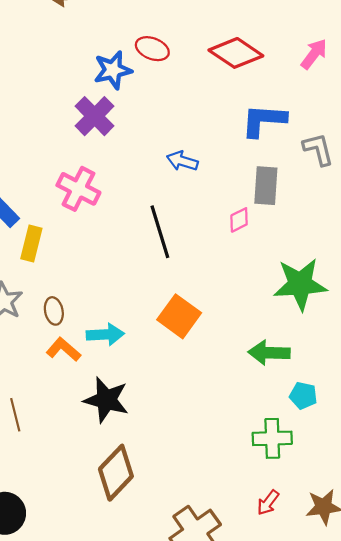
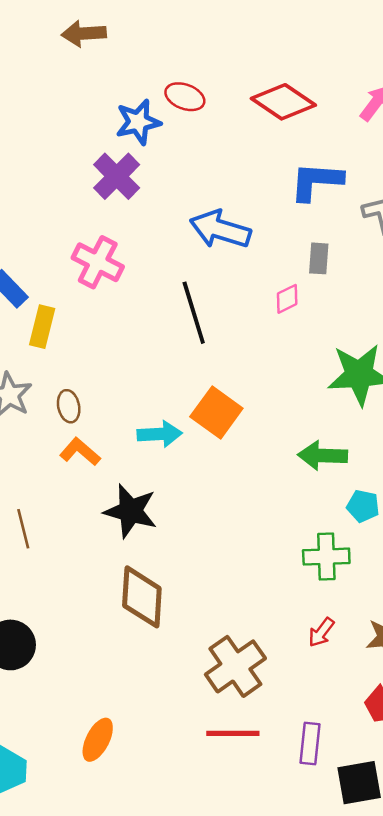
blue arrow: (182, 161) -> (220, 229), size x1.6
gray rectangle: (266, 186) -> (319, 258), size x0.7
cyan arrow: (105, 335) -> (160, 434), moved
brown diamond: (116, 473) -> (142, 597), turned -40

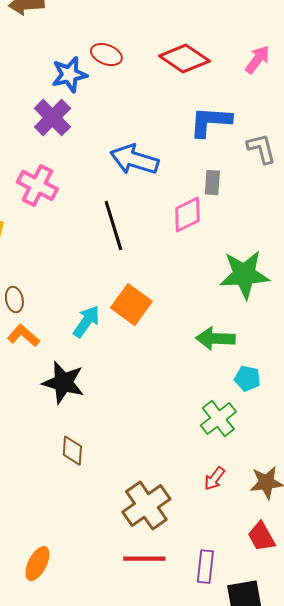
pink diamond: (287, 299) -> (187, 215), size x1.5
cyan arrow: (160, 434) -> (86, 322), turned -52
green cross: (326, 557) -> (218, 419), turned -36
brown diamond: (142, 597) -> (72, 451), size x0.6

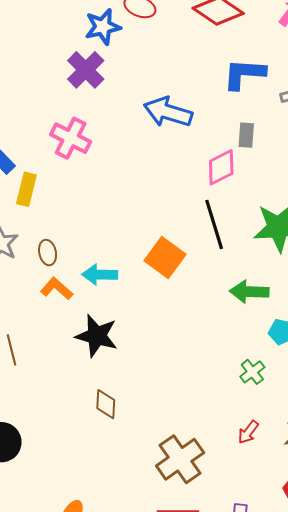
black line: (113, 226) -> (214, 224), moved
cyan arrow: (86, 322) -> (100, 275), moved, turned -124
green cross: (218, 419) -> (252, 372), size x0.7

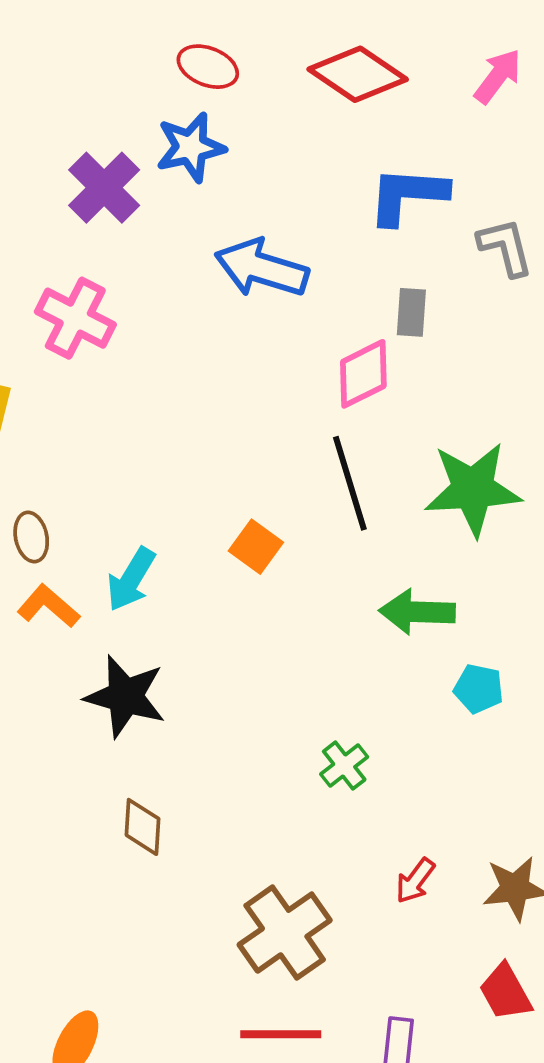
blue star: (103, 27) -> (191, 147), moved
orange square: (165, 258) -> (256, 547), size x0.7
cyan arrow: (100, 275) -> (131, 579), turned -60
green cross: (252, 372) -> (344, 766), moved

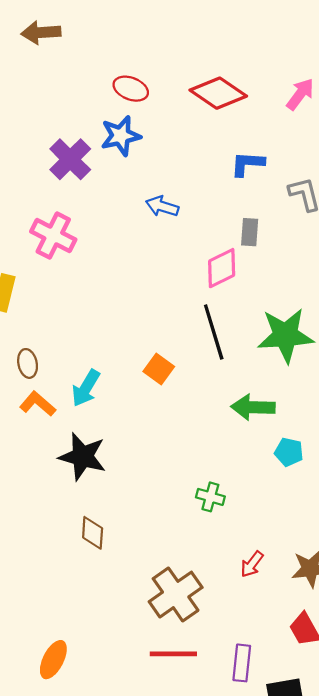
blue L-shape: (408, 195) -> (247, 164), size x0.7
blue arrow: (262, 268) -> (162, 206), size x0.6
green cross: (344, 766) -> (210, 497), turned -36

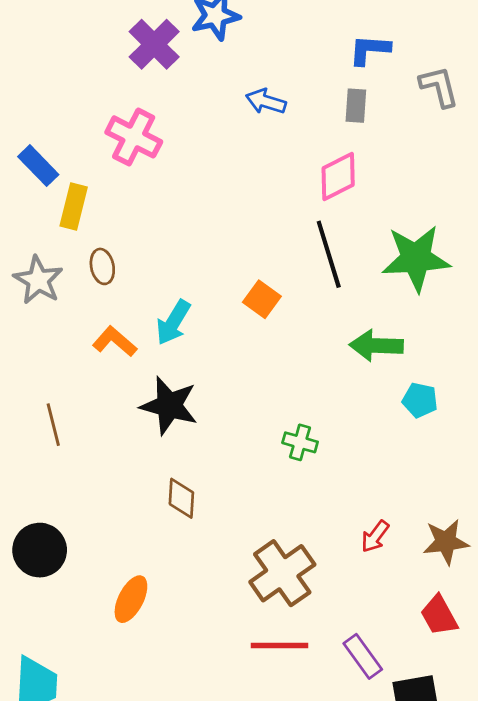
gray rectangle: (250, 232) -> (356, 106), moved
brown ellipse: (28, 363) -> (102, 266), moved
green cross: (210, 497) -> (300, 442), moved
orange ellipse: (53, 660) -> (131, 599), moved
purple rectangle: (242, 663) -> (363, 656), turned -42

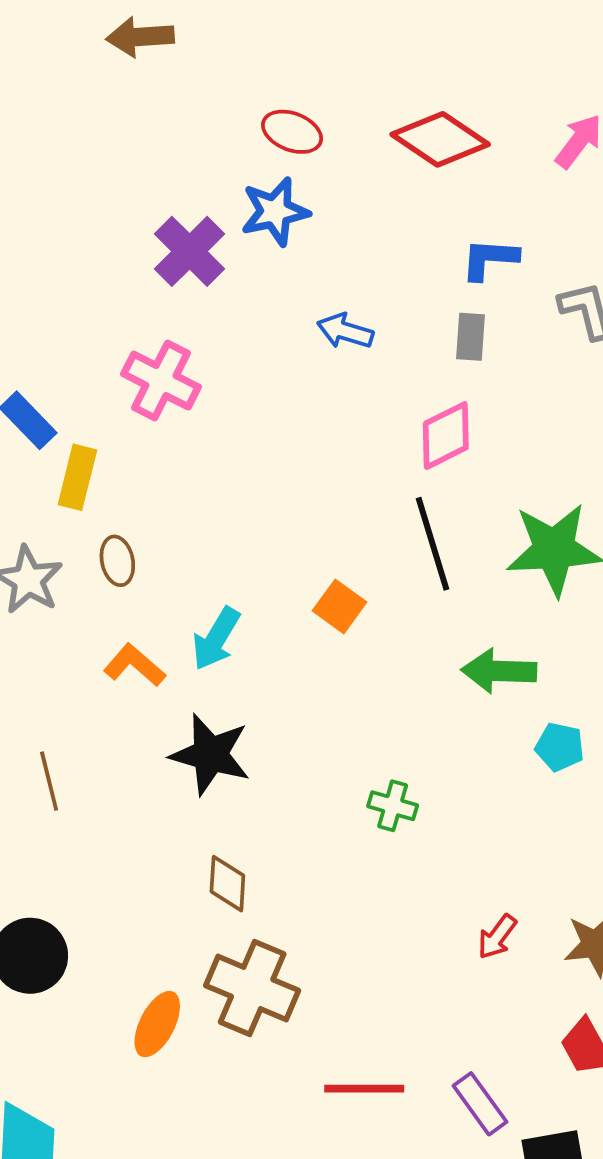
brown cross: (282, 573) -> (252, 988), moved, turned -32

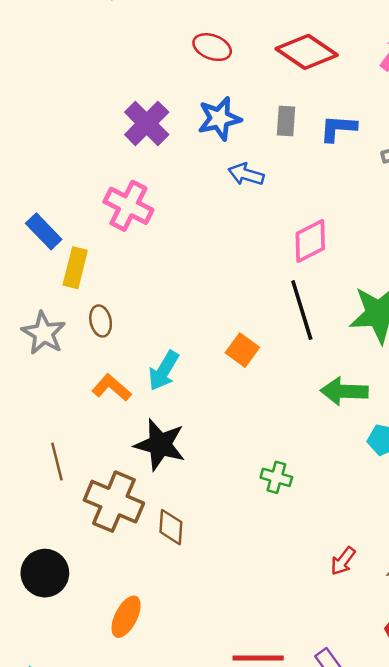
blue star: (275, 212) -> (219, 119), moved
gray rectangle: (470, 337) -> (286, 121), moved
brown cross: (252, 988) -> (114, 502), moved

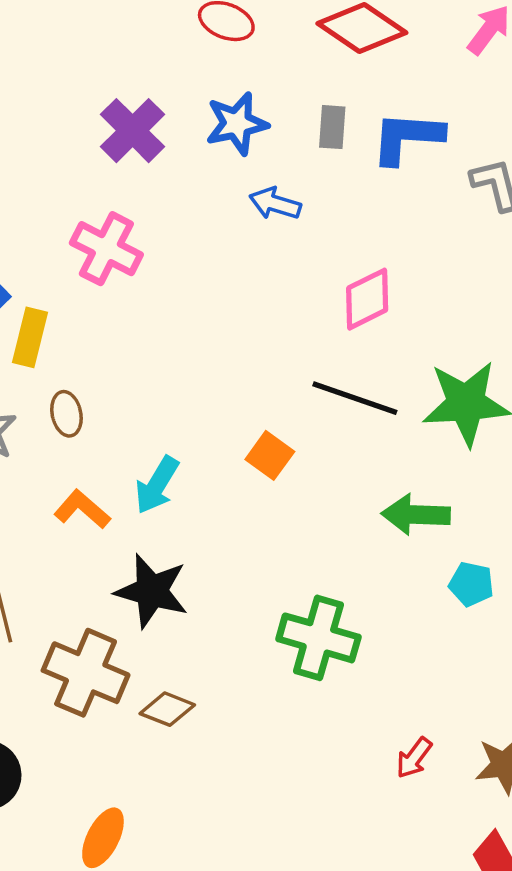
blue L-shape: (338, 128) -> (407, 137), size x1.4
black line: (302, 310) -> (355, 398), turned -54
green cross: (276, 477) -> (318, 638), size x1.8
brown diamond: (171, 527) -> (167, 709), turned -72

